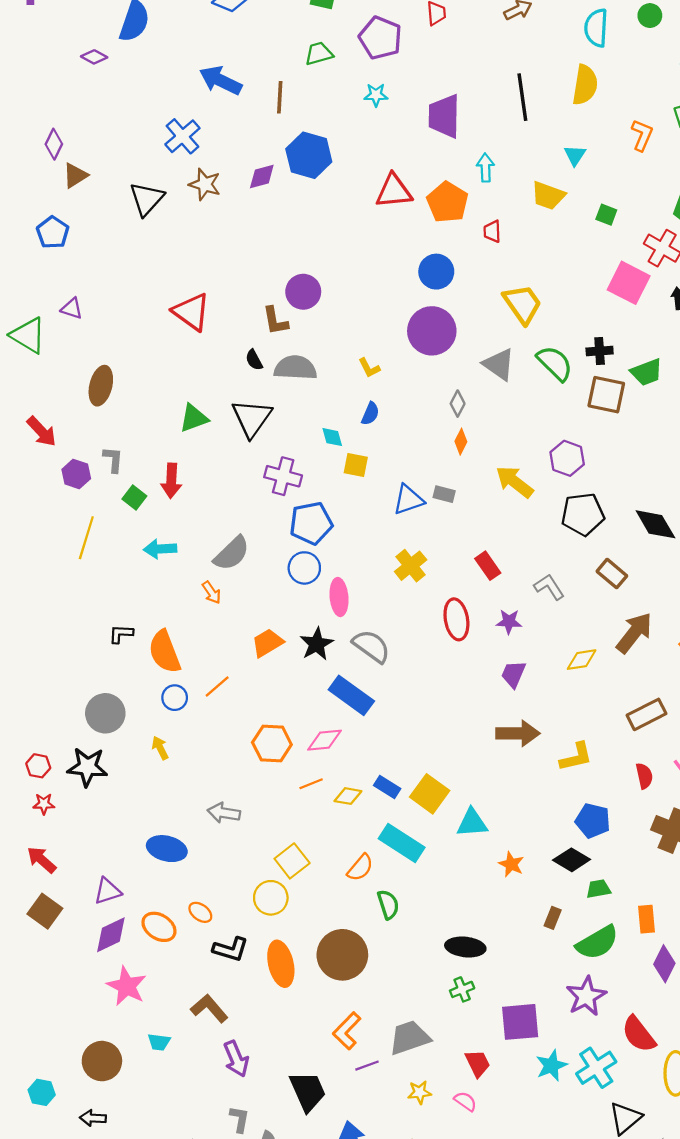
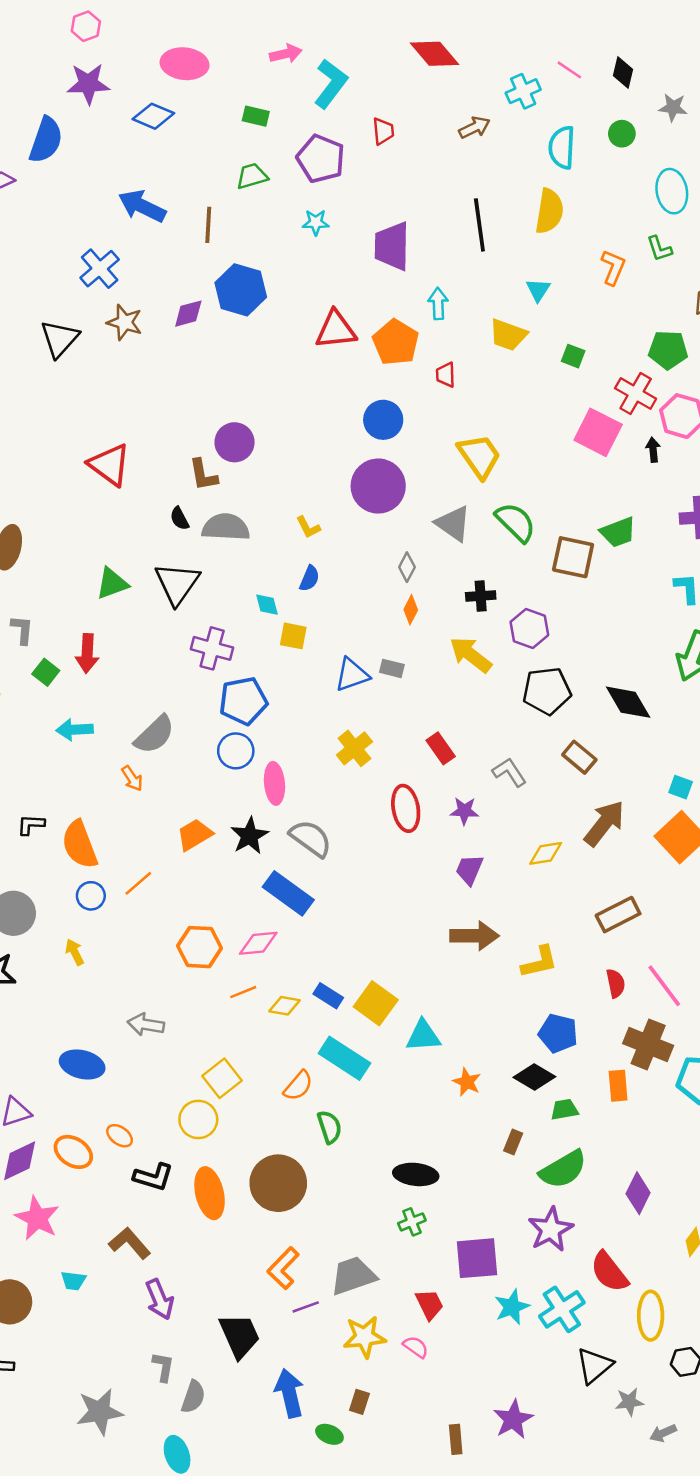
black cross: (600, 351) -> (481, 596), moved
orange rectangle: (647, 919) -> (618, 1086), moved
yellow star: (420, 1092) -> (364, 1337), size x1.6

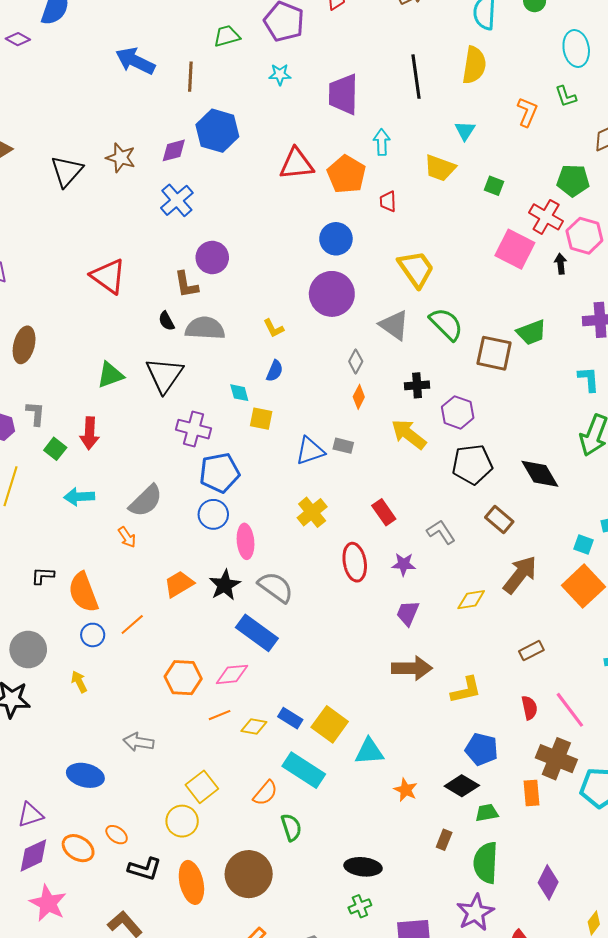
blue cross: (100, 269) -> (177, 200), moved
brown rectangle: (618, 915) -> (531, 651), size x0.7
green semicircle: (563, 1169) -> (486, 863), turned 123

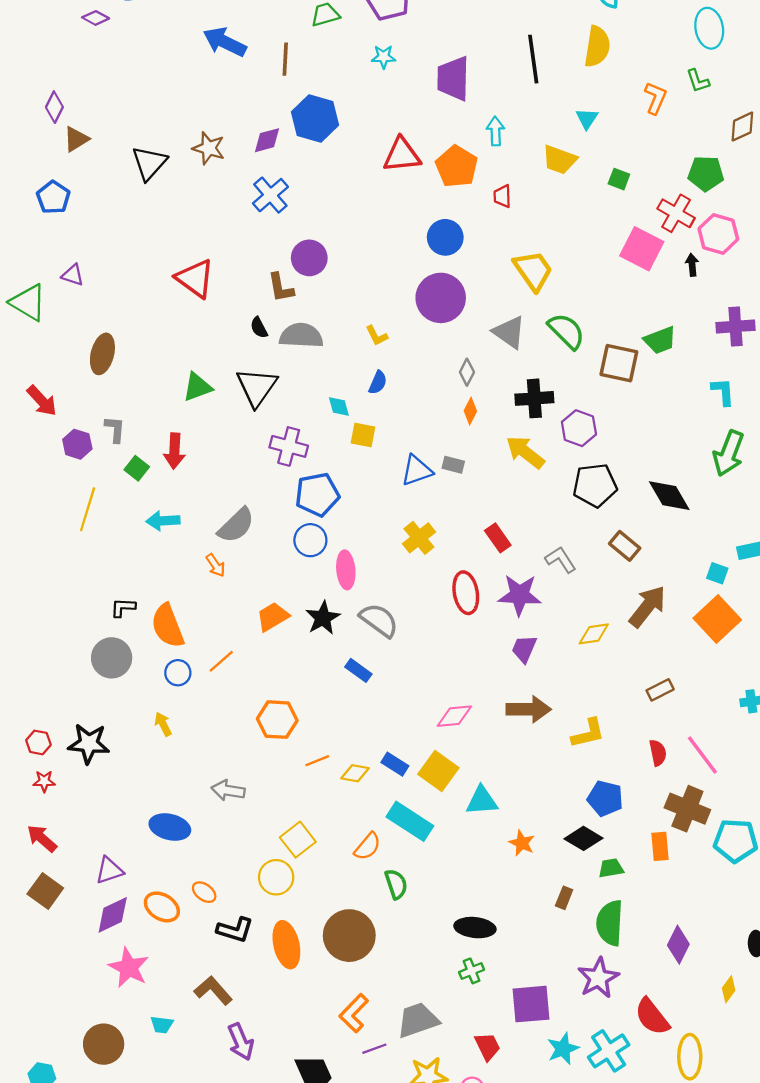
black cross: (417, 385) -> (534, 398), size x1.4
purple star: (404, 564) -> (520, 595), size x1.6
blue rectangle: (257, 633) -> (358, 670), size x0.6
gray circle: (28, 650) -> (112, 658), moved
pink diamond: (232, 674) -> (454, 716), moved

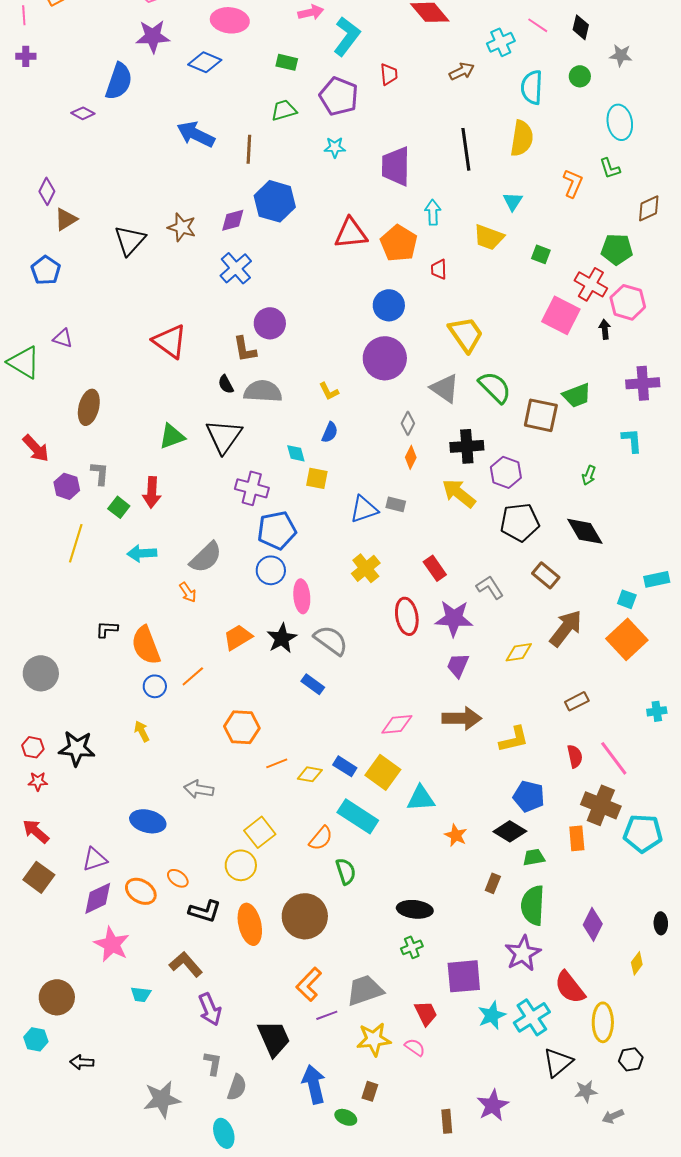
green arrow: (729, 453) -> (589, 475), moved, size x0.5
gray circle: (112, 658) -> (41, 673), moved
brown circle: (104, 1044) -> (57, 997), moved

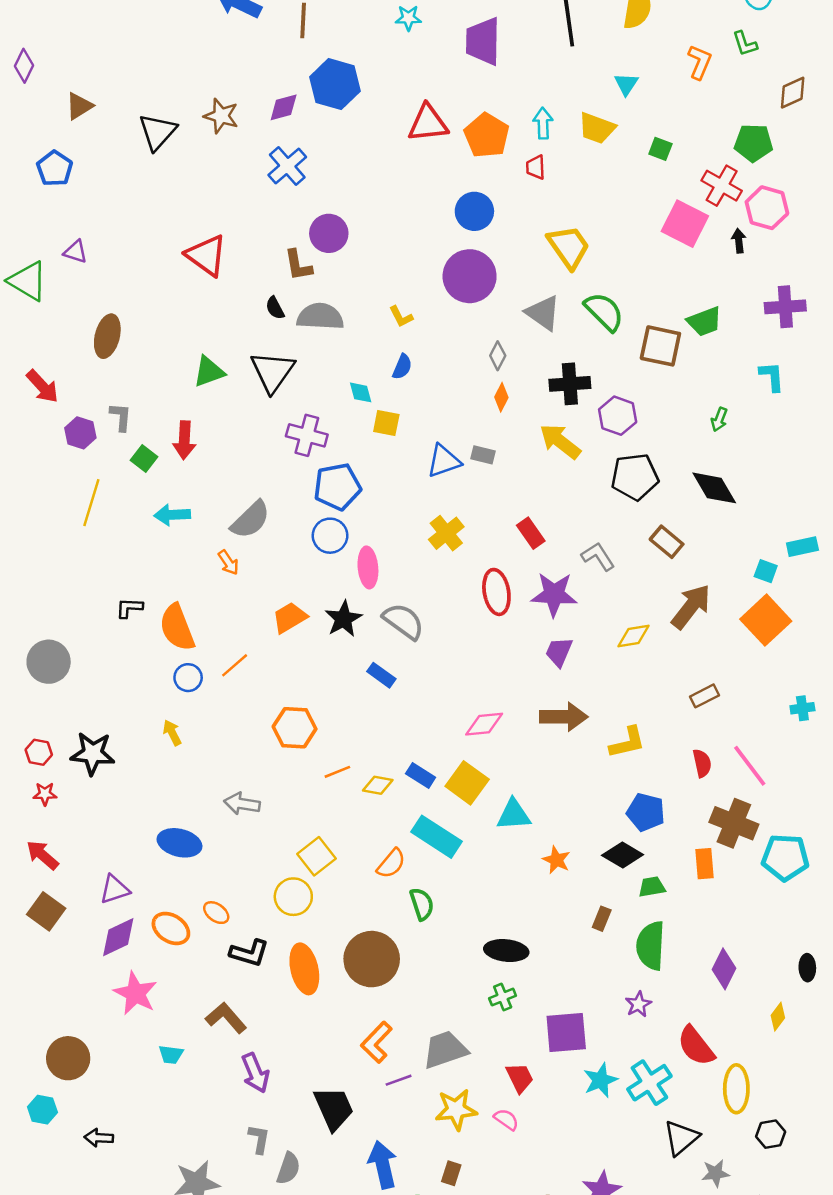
purple diamond: (47, 191) -> (24, 66), moved
cyan arrow: (433, 212) -> (543, 123), moved
purple star: (523, 953) -> (638, 1004), size x0.6

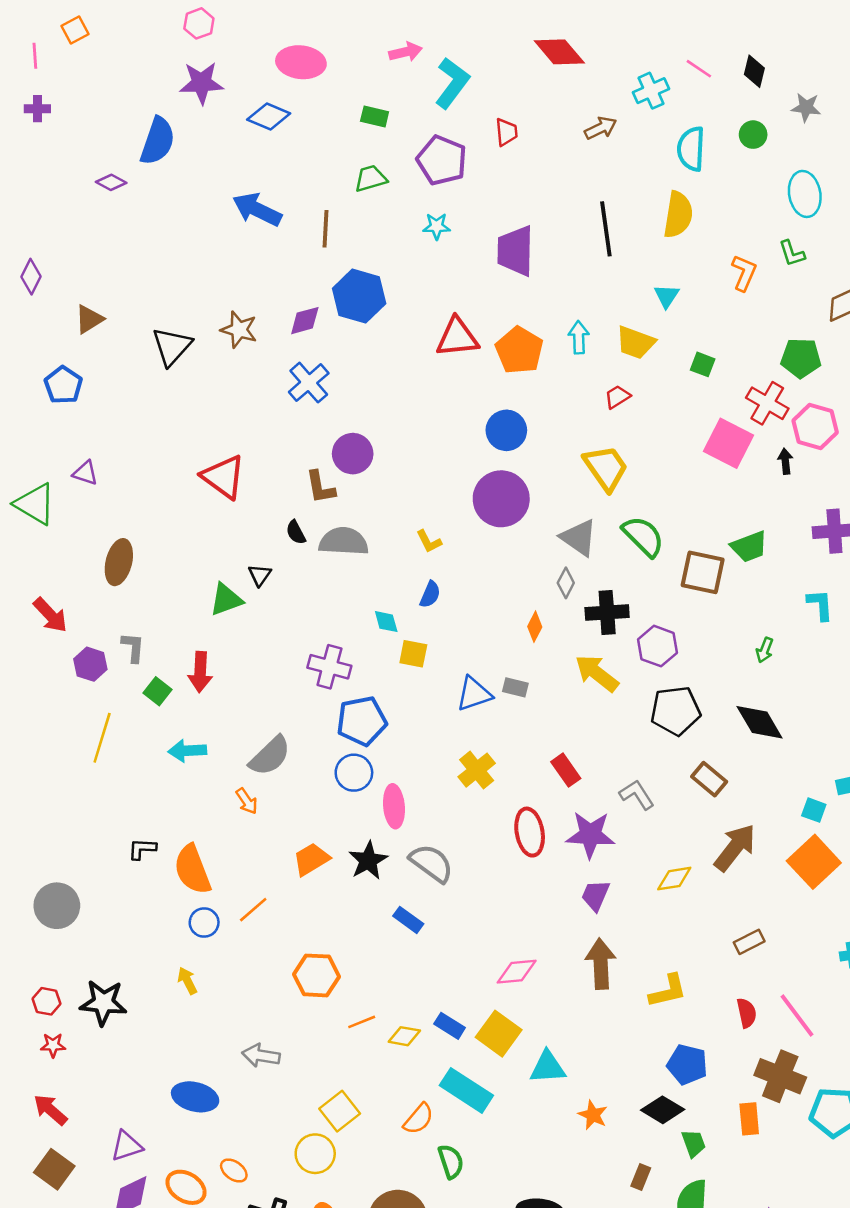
red trapezoid: (536, 167) -> (617, 397), moved, turned 60
gray diamond: (498, 356) -> (566, 583), moved
black triangle: (273, 372) -> (260, 575), moved, size x0.5
brown arrow: (564, 717) -> (601, 964), turned -93
green trapezoid: (652, 887) -> (694, 1143), turned 80

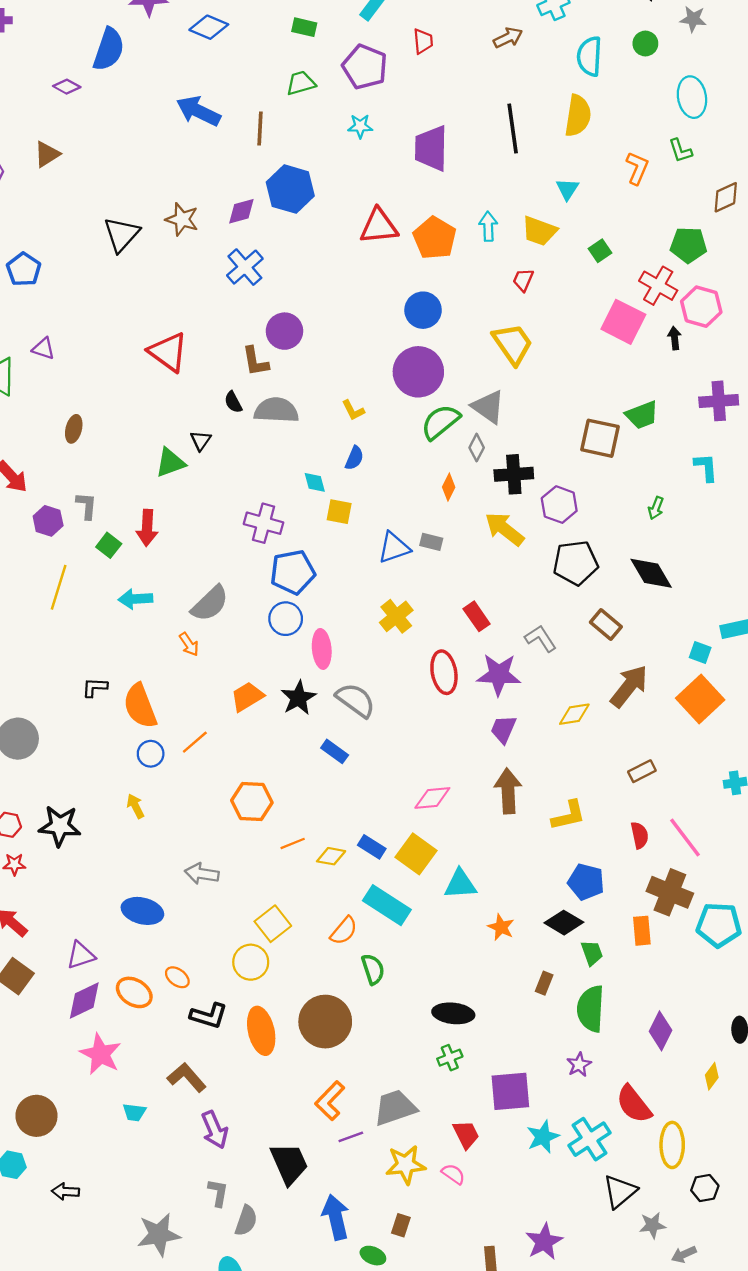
brown triangle: (89, 319) -> (47, 154), moved
green square: (703, 364) -> (600, 251), turned 35
red trapezoid: (617, 397) -> (523, 280), turned -35
green semicircle: (643, 536) -> (440, 422), moved, turned -84
brown ellipse: (119, 562) -> (74, 429), size x0.7

